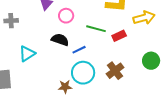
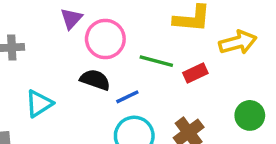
pink circle: (66, 16) -> (105, 39), size x1.5

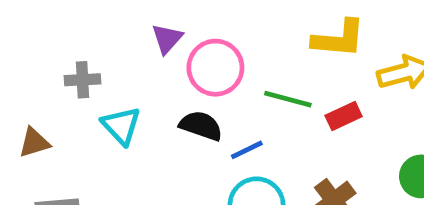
cyan triangle: (39, 104) -> (121, 126), moved, turned -40

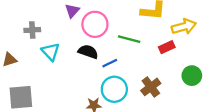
red rectangle: (344, 116) -> (167, 47), moved

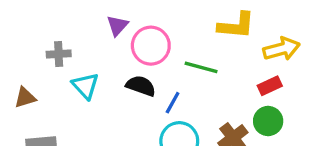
red rectangle: (167, 47) -> (270, 86), moved
blue line: (110, 63) -> (173, 103), turned -35
green circle: (192, 76) -> (268, 121), moved

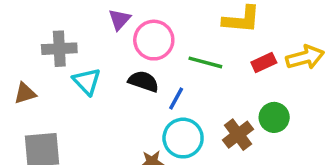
yellow arrow: (281, 49) -> (305, 57), moved
gray cross: (59, 54) -> (59, 49), size x1.4
red rectangle: (270, 86) -> (264, 62), moved

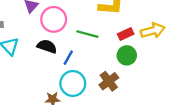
green circle: (274, 117) -> (127, 55), moved

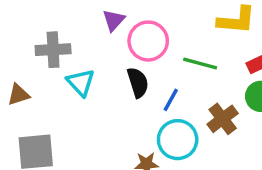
black semicircle: (47, 46) -> (138, 83), turned 54
brown cross: (109, 81) -> (223, 119), moved

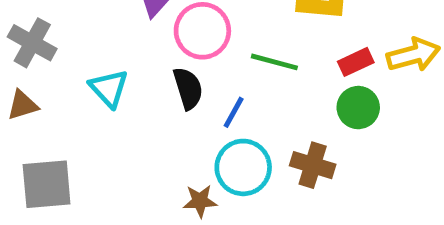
gray cross: (53, 50) -> (32, 43), moved, turned 32
brown cross: (223, 119) -> (313, 165), moved, turned -36

